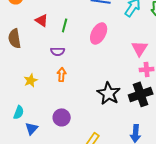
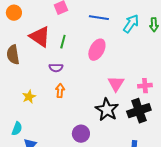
red triangle: (42, 20) -> (40, 37), size x1.6
pink triangle: (140, 48) -> (116, 84), moved
purple circle: (62, 117) -> (81, 134), moved

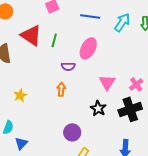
purple semicircle: (56, 68) -> (68, 66), moved
pink cross: (145, 86) -> (136, 84), turned -32
orange arrow: (60, 91) -> (61, 89), moved
black star: (107, 110) -> (98, 108), size x0.7

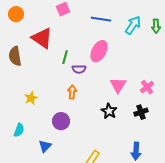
green line: (54, 40) -> (65, 57), moved
black cross: (130, 109) -> (141, 112), size x0.6
purple circle: (72, 132) -> (61, 121), moved
blue triangle: (21, 143) -> (45, 146), moved

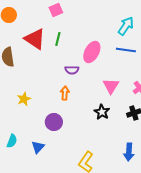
blue line: (101, 19) -> (126, 50), moved
green line: (65, 57) -> (58, 39), moved
cyan semicircle: (19, 130) -> (12, 141), moved

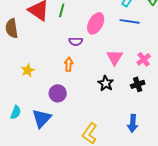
blue triangle: (38, 147) -> (42, 118), size x1.5

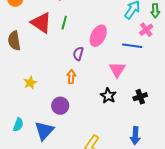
blue line: (130, 21) -> (132, 46), moved
purple semicircle: (76, 41) -> (78, 54), turned 104
pink cross: (144, 59) -> (146, 30), moved

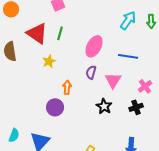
pink cross: (146, 30) -> (145, 86), moved
purple semicircle: (78, 54) -> (91, 72), moved
yellow star: (30, 83) -> (49, 61), moved
purple circle: (60, 106) -> (55, 107), moved

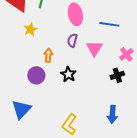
pink ellipse: (94, 46) -> (75, 14), turned -40
black star: (104, 106) -> (68, 74), moved

